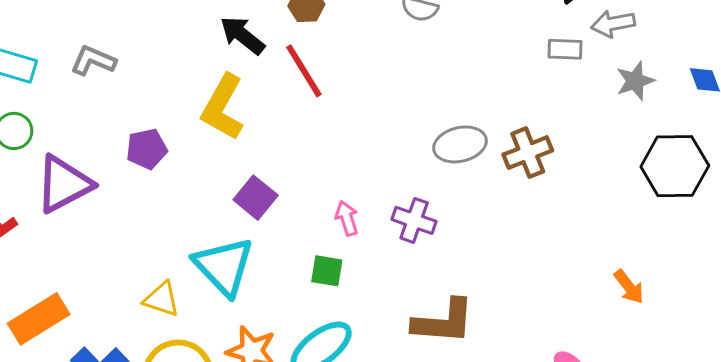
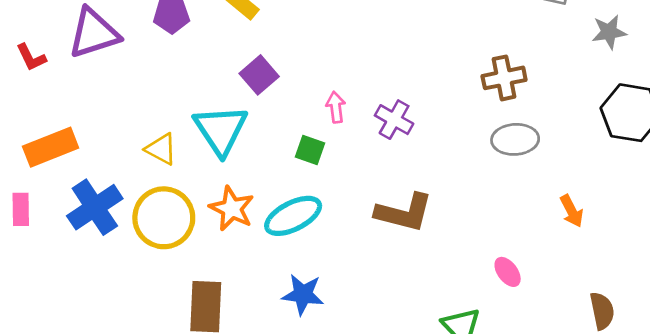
gray ellipse: (460, 144) -> (515, 139), moved

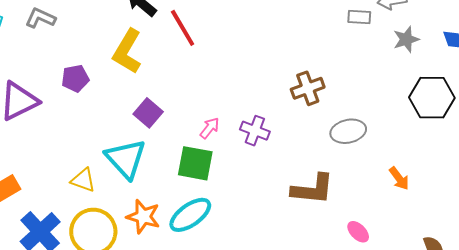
brown cross: (504, 78) -> (308, 88), moved
pink arrow: (336, 107) -> (210, 128), turned 55
green square: (310, 150) -> (195, 163), size x1.6
brown L-shape: (404, 213) -> (313, 189), moved

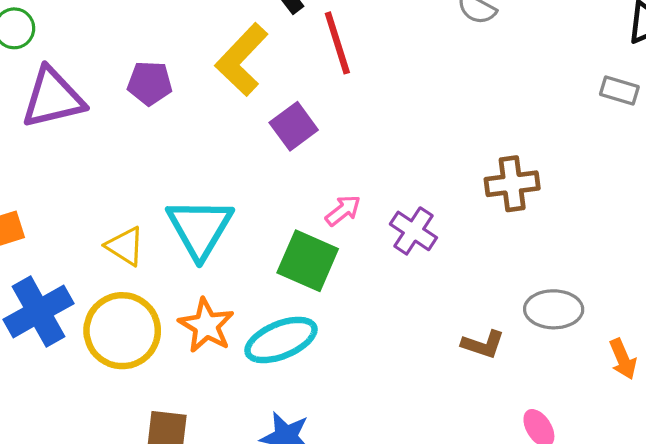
purple square: (148, 113) -> (294, 126), moved
gray ellipse: (348, 131) -> (554, 309), moved
brown L-shape: (313, 189) -> (483, 344), size x0.6

